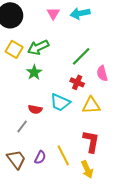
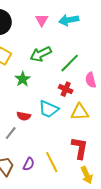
green arrow: (38, 47) -> (41, 54), moved
yellow arrow: (87, 169) -> (87, 175), moved

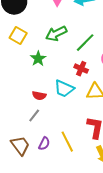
gray line: (11, 133) -> (34, 116), moved

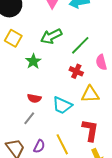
cyan trapezoid: (64, 89) -> (62, 105), moved

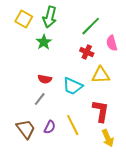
green arrow: (51, 36) -> (50, 17), moved, turned -50

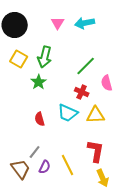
red semicircle: (45, 79) -> (40, 119), turned 64
cyan trapezoid: (73, 86) -> (68, 113), moved
gray line: (40, 99) -> (35, 152), moved

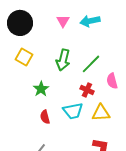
green arrow: (45, 57) -> (63, 60), moved
green star: (39, 82) -> (41, 89), moved
cyan trapezoid: (68, 113) -> (73, 111), turned -35

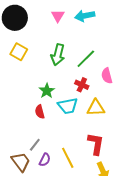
green star: (41, 89) -> (47, 91), moved

